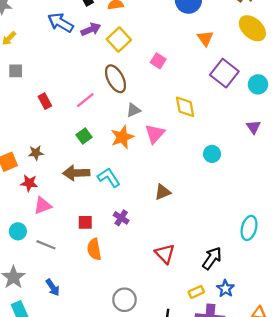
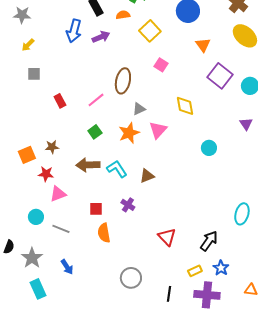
blue arrow: (61, 23) -> (74, 31), turned -105
yellow square: (119, 39) -> (150, 31), moved
brown ellipse: (116, 79) -> (123, 81), turned 40
brown triangle: (163, 192) -> (147, 176), moved

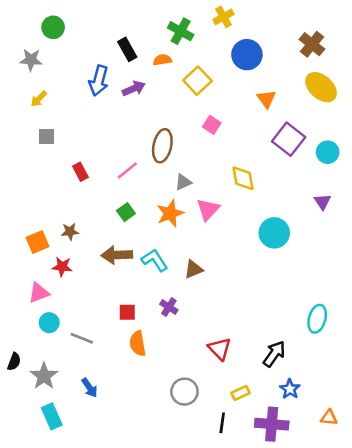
cyan circle: (209, 148) -> (274, 233), size x1.5
pink triangle: (58, 194) -> (39, 293), moved
yellow rectangle: (195, 271) -> (240, 393), moved
gray circle: (131, 278) -> (184, 392), moved

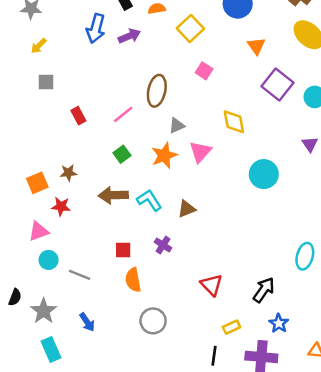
gray circle: (184, 392) -> (153, 321), moved

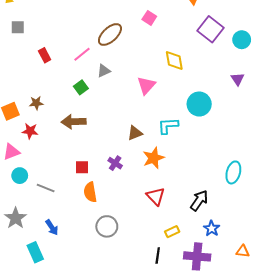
brown ellipse: (157, 91) -> (110, 35), turned 35
gray triangle: (177, 126) -> (104, 71), moved
orange star: (164, 155) -> (154, 158), moved
cyan L-shape: (149, 200) -> (168, 126), moved, turned -60
cyan rectangle: (51, 350) -> (35, 252), moved

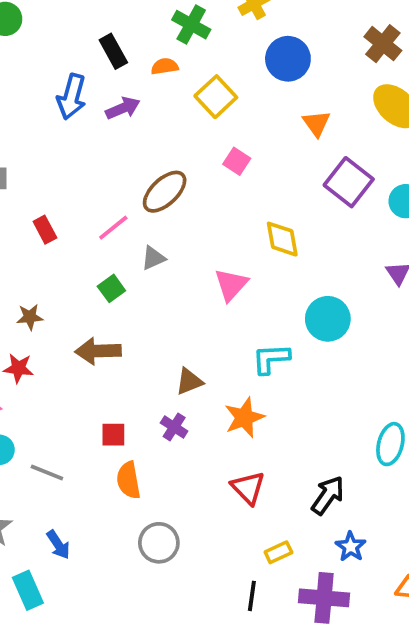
brown triangle: (135, 133) -> (189, 381), moved

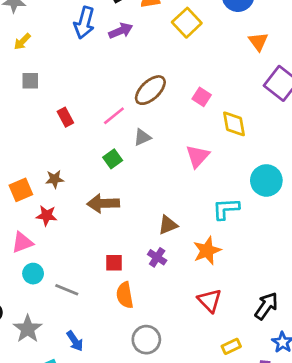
pink square: (237, 161) -> (202, 97), moved

